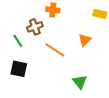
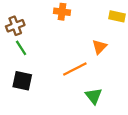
brown cross: (35, 27) -> (15, 26), moved
orange line: (55, 50) -> (75, 69), moved, turned -60

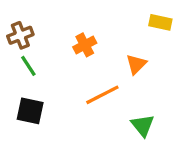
orange cross: (62, 12) -> (85, 45), moved, turned -35
green triangle: (94, 96) -> (143, 125), moved

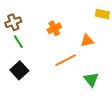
orange triangle: (136, 64) -> (87, 41), turned 32
black square: (30, 111) -> (19, 70), turned 36

